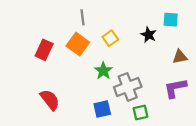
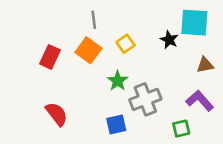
cyan square: (171, 20) -> (194, 23), size x1.6
purple L-shape: (175, 88) -> (200, 101), turned 60
green square: (140, 113) -> (181, 129), moved

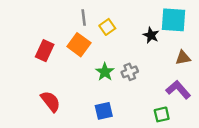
yellow square: (126, 44) -> (107, 27), moved
gray cross: (145, 99) -> (130, 72), moved, size x0.6

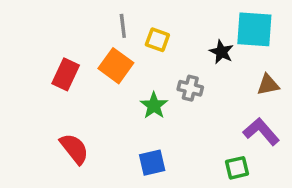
yellow square: (107, 27) -> (157, 40), turned -35
gray cross: (130, 72) -> (190, 88), moved, turned 35

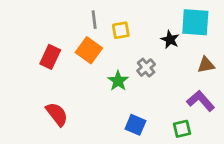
yellow square: (157, 40) -> (121, 30), turned -30
gray cross: (190, 88) -> (146, 68), turned 36
blue square: (152, 163) -> (135, 125), moved, turned 36

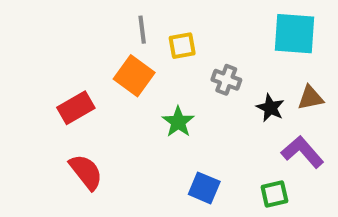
black star: (170, 40) -> (270, 108), moved
red rectangle: (50, 57) -> (76, 108), moved, turned 35
gray cross: (146, 68) -> (226, 80), moved, turned -30

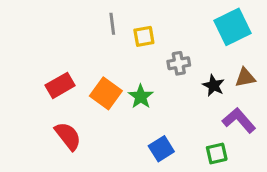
cyan square: (294, 34) -> (233, 27), turned -30
orange square: (134, 76) -> (106, 93), moved
gray cross: (226, 80) -> (179, 63), turned -30
blue square: (204, 188) -> (161, 149), turned 35

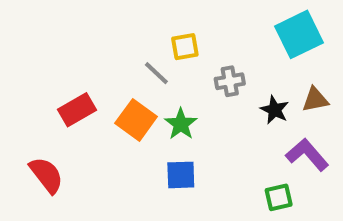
gray line: (112, 24) -> (156, 73), moved, turned -40
red semicircle: (68, 136) -> (46, 175), moved
blue square: (161, 149) -> (181, 175), moved, turned 30

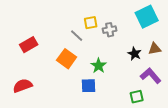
gray cross: (230, 81) -> (110, 30), moved
red rectangle: (77, 110) -> (29, 45), moved
green star: (181, 124) -> (99, 66), moved
red semicircle: (46, 175) -> (23, 86), turned -72

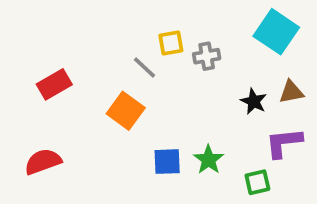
cyan square: (147, 17) -> (276, 32), turned -30
green star: (99, 66) -> (209, 160), moved
purple L-shape: (151, 76) -> (284, 143), turned -55

